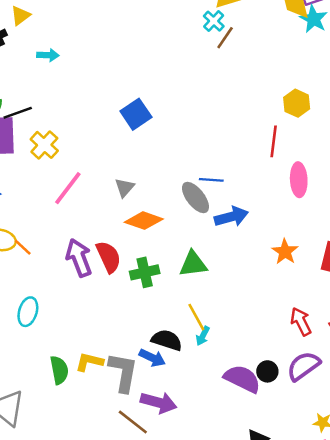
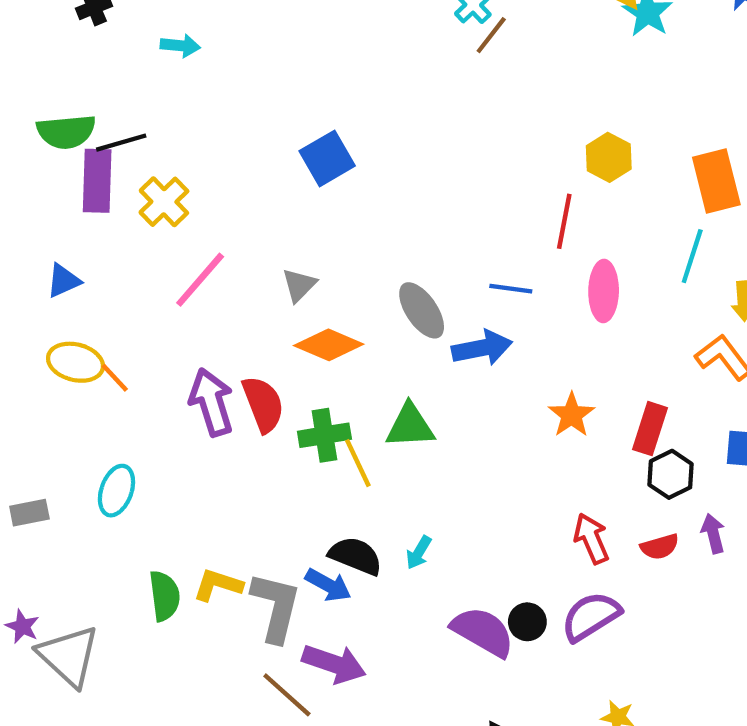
blue line: (211, 180) -> (511, 289), moved
yellow line: (196, 317) -> (358, 463), moved

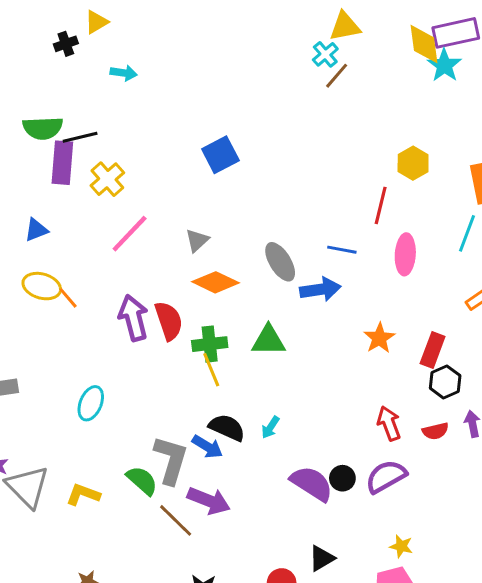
yellow line: (358, 463) -> (211, 370), moved
cyan ellipse: (116, 491) -> (91, 403), moved
yellow L-shape: (218, 585) -> (83, 495), moved
green semicircle: (165, 596) -> (142, 481), moved, turned -44

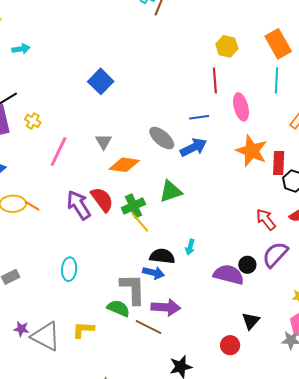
yellow cross: (107, 179) -> (33, 121), size x0.7
orange star: (379, 338) -> (252, 151), moved, size x1.5

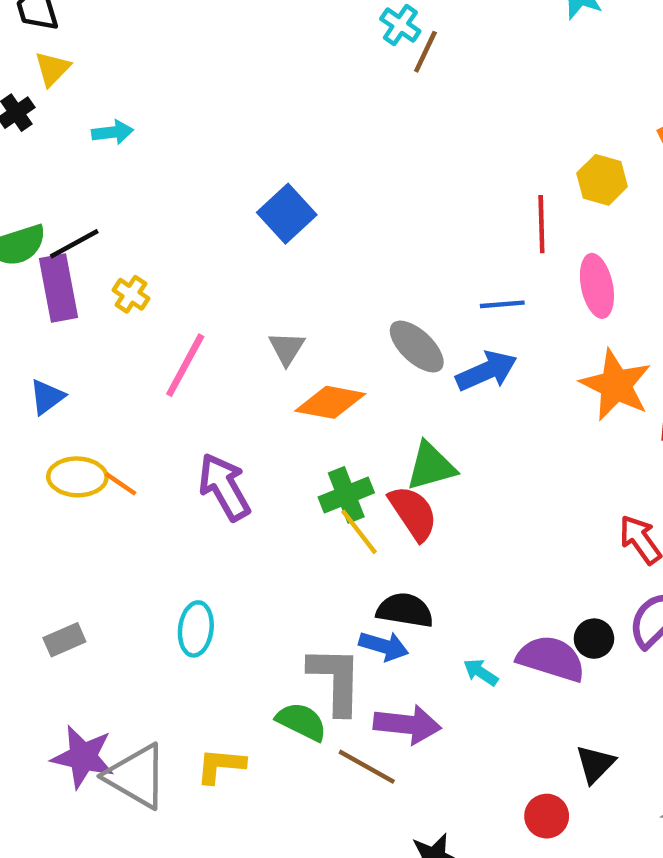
yellow hexagon: (227, 46) -> (602, 180), moved
red semicircle: (102, 199) -> (413, 513), moved
cyan arrow: (190, 247) -> (481, 672), moved, turned 105
purple star: (21, 329) -> (83, 757), size x1.8

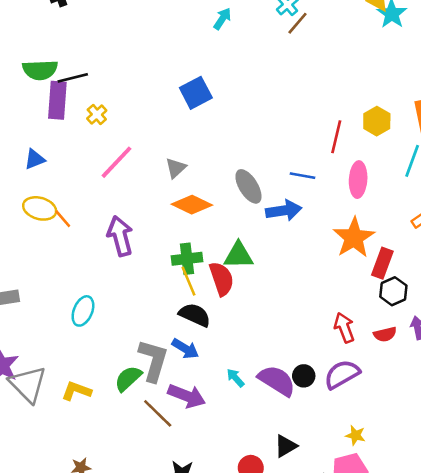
cyan arrow: (113, 132) -> (222, 19), moved, turned -65
black semicircle: (405, 610) -> (195, 315), moved
green semicircle: (302, 722) -> (128, 378), turned -84

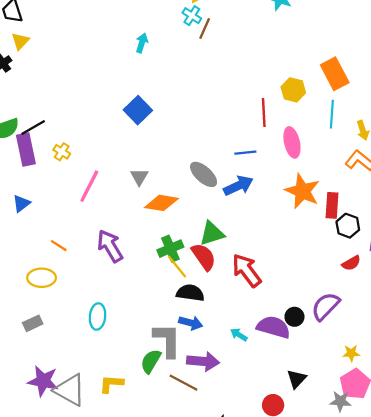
yellow ellipse: (40, 208) -> (42, 278), moved
red arrow: (344, 328) -> (246, 270), moved, size x1.4

